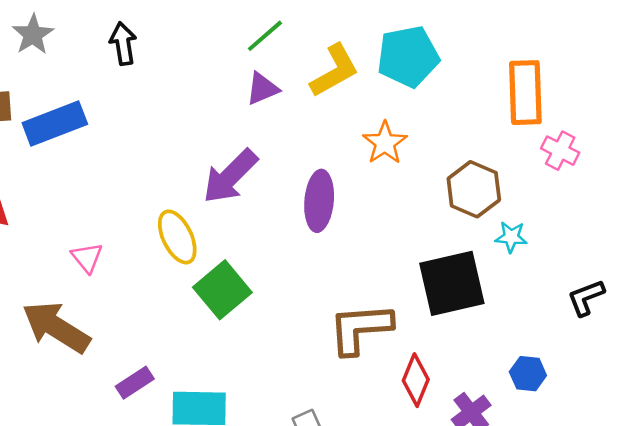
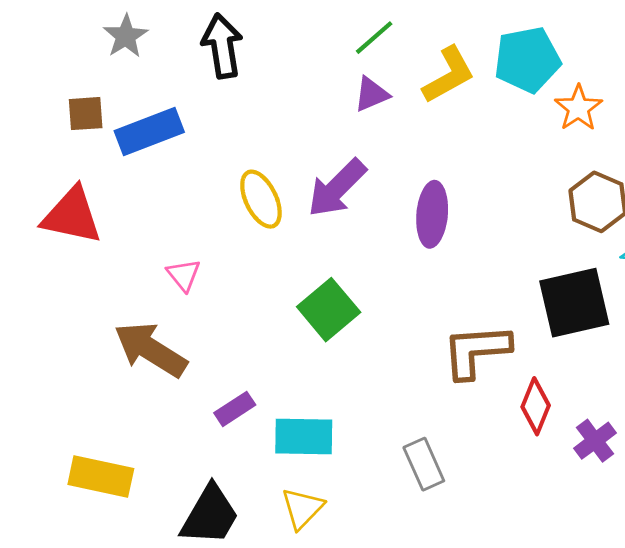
black arrow: (123, 44) -> (222, 46), size x1.4
orange star: (385, 143) -> (578, 108), moved
yellow ellipse: (177, 237) -> (261, 199), moved

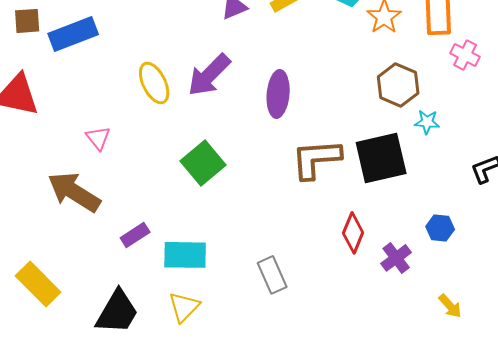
brown L-shape: (476, 351) -> (316, 159), moved
yellow rectangle: (101, 477) -> (38, 284), turned 33

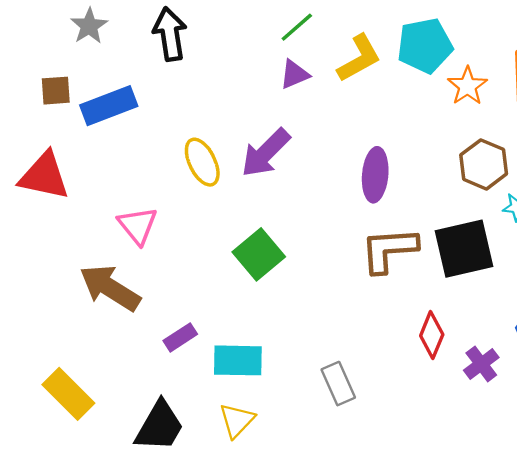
purple ellipse: (278, 94) -> (375, 175), moved
pink triangle: (98, 138) -> (138, 226), size x1.4

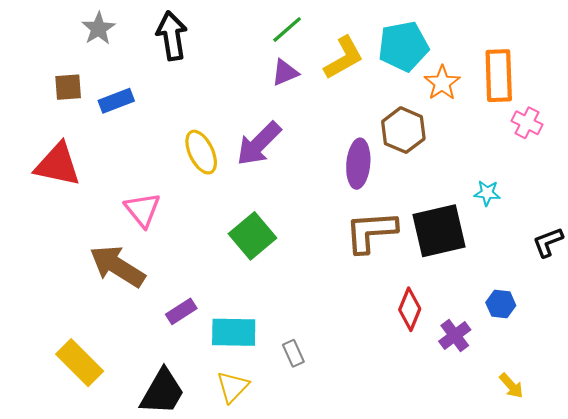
blue rectangle: (109, 106) -> (116, 101), size x0.7
brown hexagon: (484, 164) -> (403, 130), moved
gray rectangle: (338, 384) -> (293, 353), moved, size x0.7

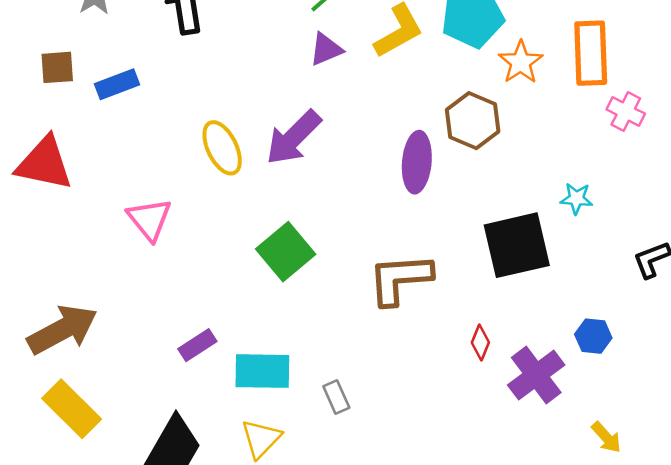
brown L-shape: (371, 232) -> (400, 279), moved
brown arrow: (117, 266) -> (62, 330), moved, turned 120
red diamond: (410, 309) -> (480, 343), size x0.7
purple cross: (455, 335) -> (536, 375), size x1.4

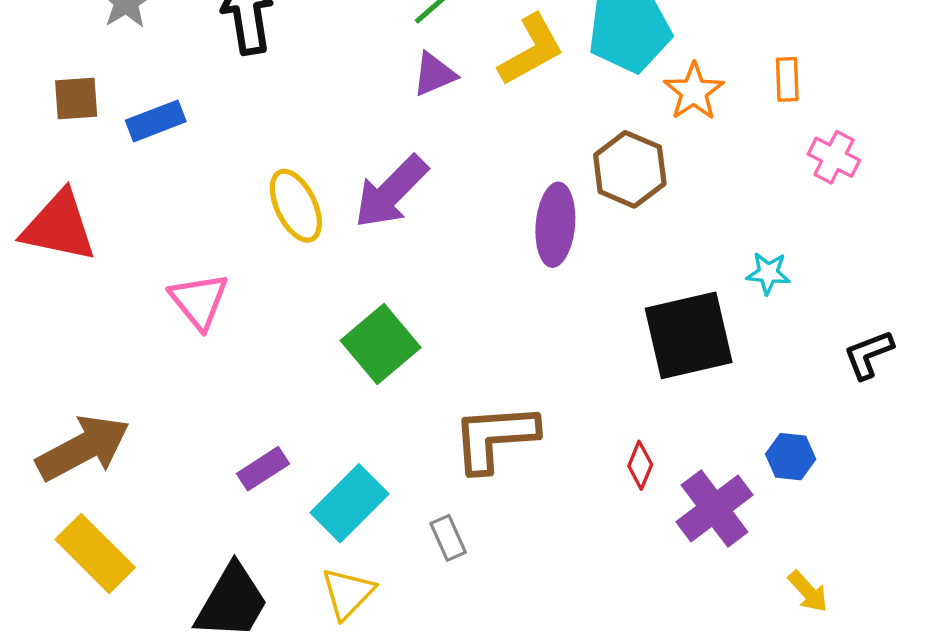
orange rectangle: (591, 53) -> (787, 79), size x0.5
brown L-shape: (400, 279) -> (495, 438), moved
cyan rectangle: (262, 371) -> (349, 503), turned -46

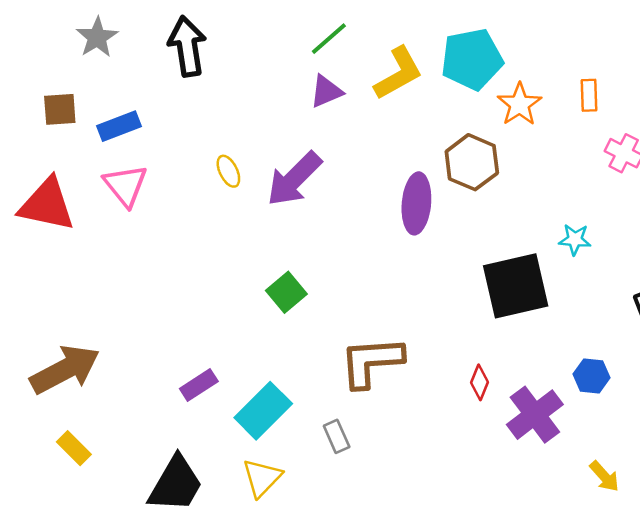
yellow ellipse: (296, 206) -> (228, 171), moved, size x0.6
pink triangle: (199, 301) -> (125, 185), moved
green square: (381, 344) -> (286, 292), size x0.7
yellow rectangle: (95, 553) -> (74, 448), size x0.6

